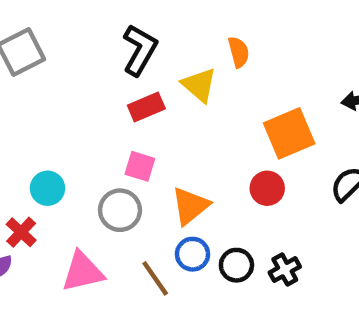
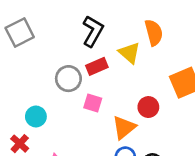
orange semicircle: (239, 52) -> (154, 33), size x1.4
red circle: (267, 188) -> (148, 107), moved
gray circle: (120, 210) -> (68, 79), moved

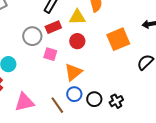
yellow triangle: (129, 53) -> (77, 17), turned -42
red circle: (148, 107) -> (77, 41), moved

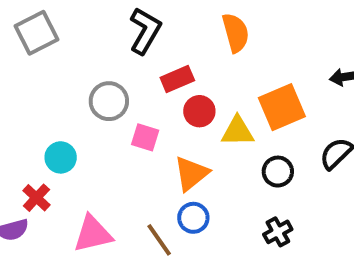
yellow triangle: (77, 17) -> (238, 131), moved
red rectangle: (53, 27) -> (177, 79), moved
black circle: (94, 99) -> (278, 172), moved

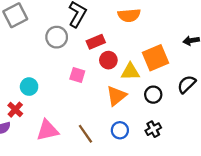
orange semicircle: (236, 33) -> (129, 15), turned 100
gray circle: (109, 101) -> (57, 37), moved
orange triangle: (191, 174) -> (116, 96), moved
blue circle: (193, 218) -> (120, 130), moved

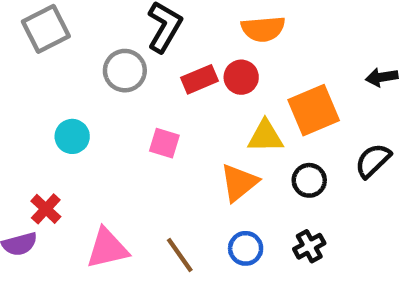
red circle: (108, 60) -> (241, 77), moved
cyan circle: (29, 87) -> (72, 136), moved

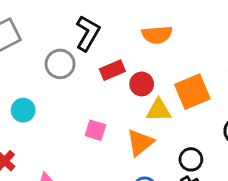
red circle: (241, 77) -> (142, 84), moved
pink square: (164, 143) -> (95, 130), moved
black circle: (309, 180) -> (191, 159), moved

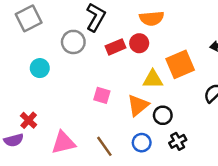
red circle: (142, 84) -> (139, 43), moved
cyan circle: (23, 110) -> (40, 68), moved
black circle: (191, 159) -> (163, 115), moved

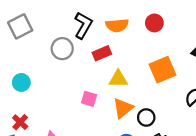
orange semicircle: (152, 18) -> (117, 25), moved
red circle: (139, 43) -> (154, 23), moved
cyan circle: (40, 68) -> (21, 82), moved
yellow triangle: (153, 79) -> (118, 79), moved

